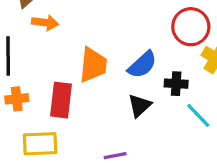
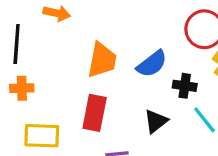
red rectangle: (61, 100) -> (95, 113), moved
black triangle: (139, 106) -> (156, 121), moved

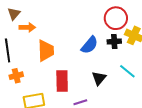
orange trapezoid: (102, 60) -> (46, 51), moved
black cross: (185, 86) -> (114, 41), moved

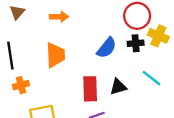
orange arrow: (27, 27) -> (59, 17), moved
black triangle: (99, 78) -> (118, 87), turned 35
red rectangle: (62, 81) -> (90, 89), moved

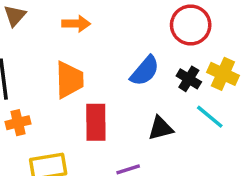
yellow cross: (158, 36) -> (223, 74), moved
black cross: (136, 43) -> (189, 79), moved, turned 35
red rectangle: (90, 89) -> (96, 122), moved

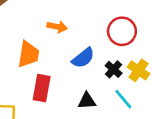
orange arrow: (76, 24) -> (57, 27), moved

